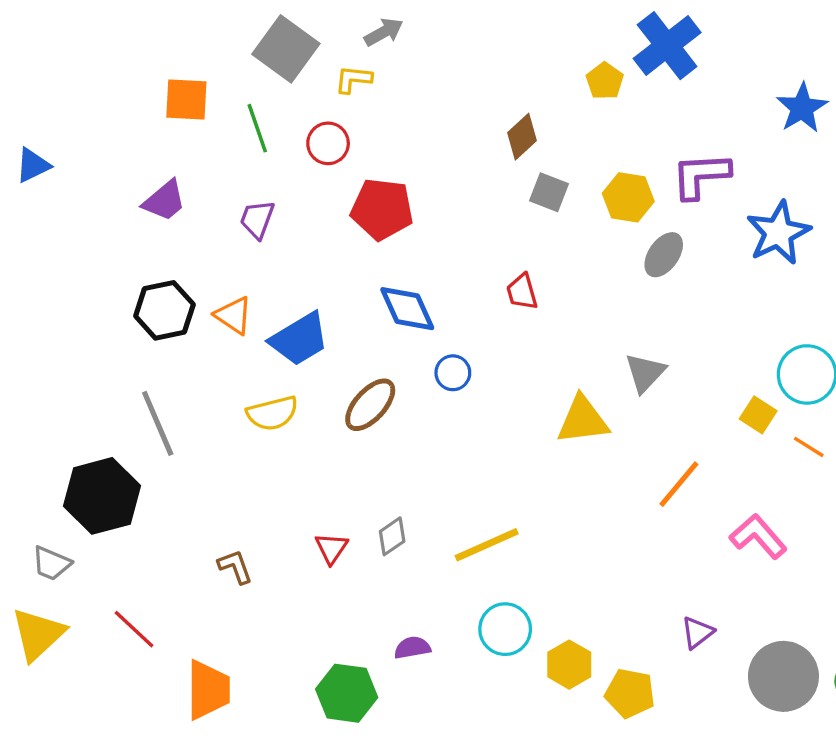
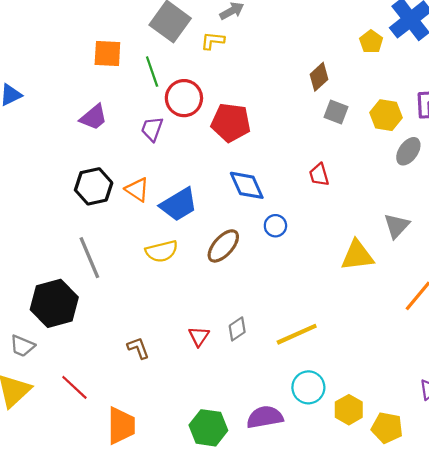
red circle: (328, 143) -> (184, 98), moved, size x1.4
purple semicircle: (412, 648) -> (265, 417), moved, size x1.6

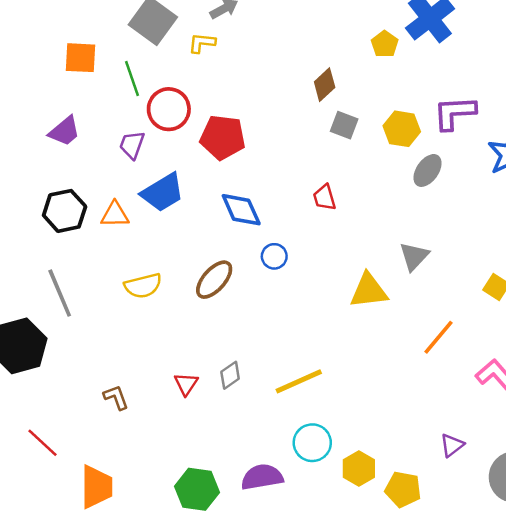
orange triangle: (137, 190) -> (115, 215), turned -35
blue trapezoid: (179, 204) -> (163, 193), moved

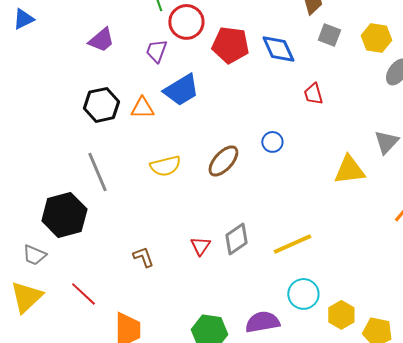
blue diamond: (241, 210) -> (278, 49), moved
gray diamond: (230, 375) -> (236, 239), size x1.4

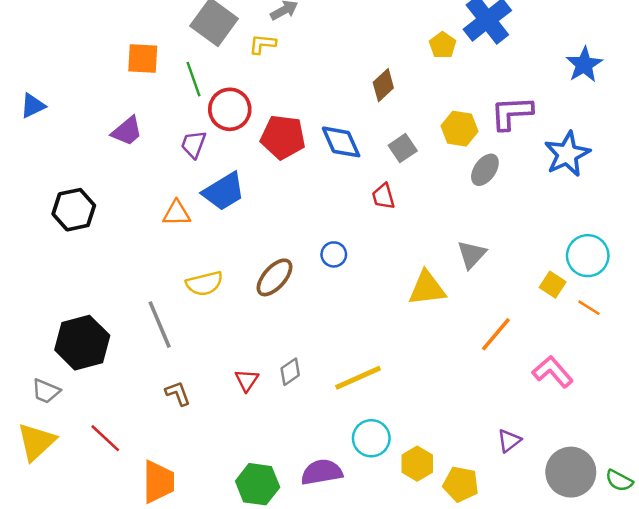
gray square: (329, 35) -> (403, 148), moved, turned 35
black hexagon: (101, 105) -> (74, 210), moved
gray line: (97, 172) -> (160, 325), moved
gray diamond: (236, 239) -> (290, 372), size x0.7

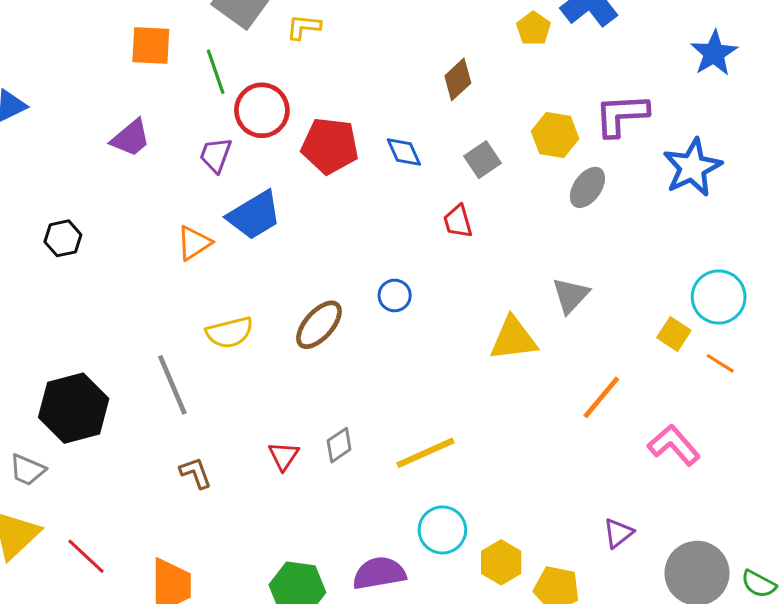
blue diamond: (341, 142) -> (404, 152), size x0.7
black hexagon: (74, 210) -> (63, 238), size x0.7
orange triangle: (177, 213) -> (194, 243), turned -32
red line: (105, 438) -> (86, 556), moved

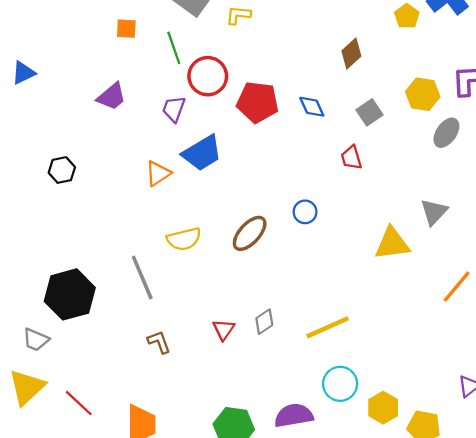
orange square: (151, 45) -> (126, 29), size x0.7

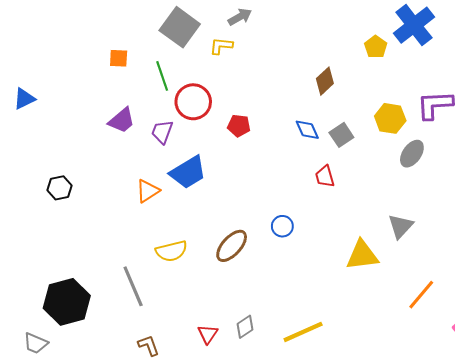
purple trapezoid: (112, 97) -> (122, 120), moved
red pentagon: (258, 102) -> (239, 126), size x0.6
blue diamond: (312, 107) -> (307, 130), moved

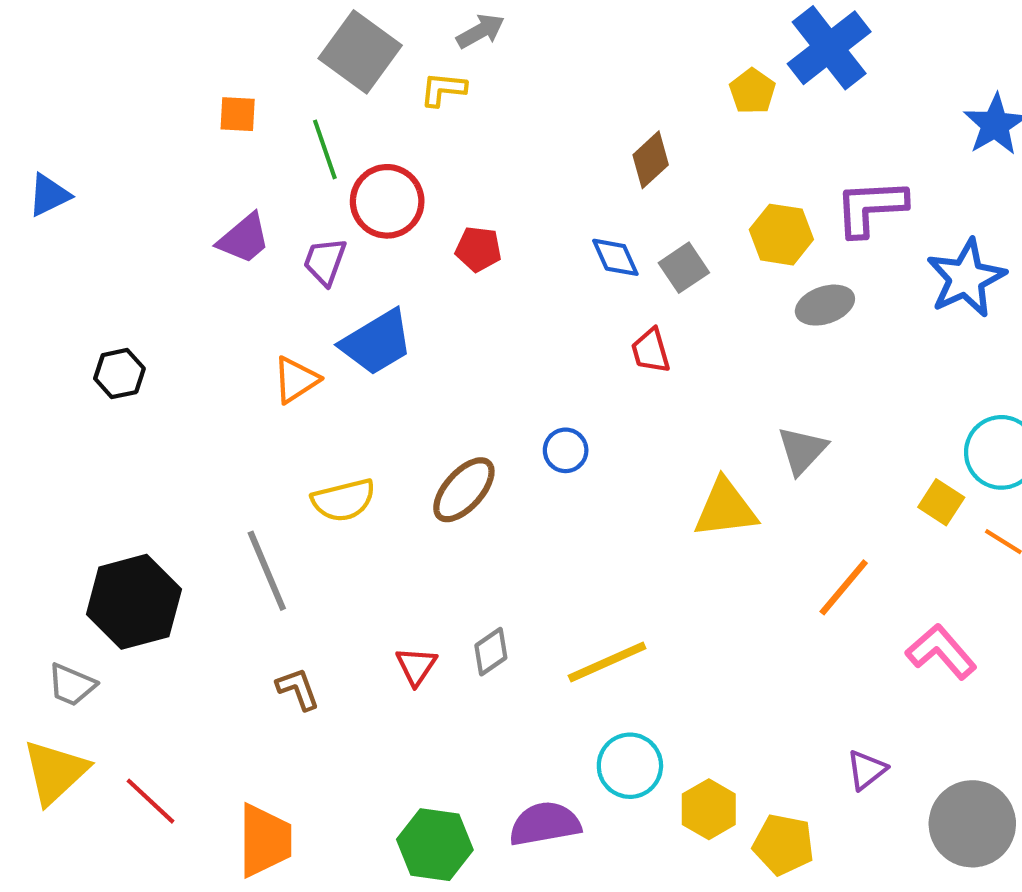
gray ellipse: (412, 154) -> (825, 305), turned 36

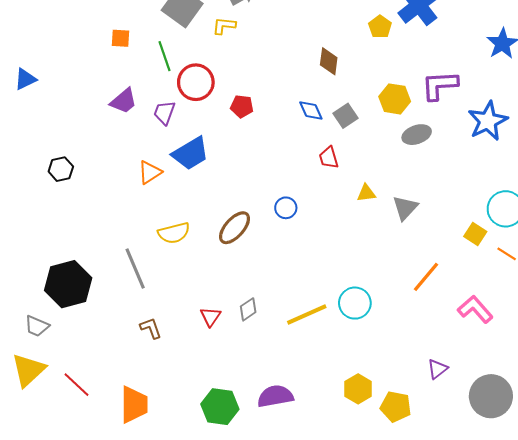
brown diamond: (651, 160) -> (329, 61), turned -40
yellow triangle: (725, 508) -> (366, 193), moved, size x0.6
cyan circle: (630, 766) -> (355, 303), moved

